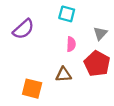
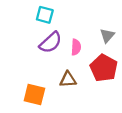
cyan square: (67, 14) -> (45, 15), moved
purple semicircle: (23, 29) -> (51, 42), moved

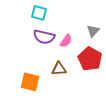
purple semicircle: (51, 42) -> (44, 37), turned 55
pink semicircle: (76, 47) -> (66, 41), turned 32

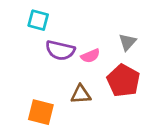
cyan square: (39, 13) -> (38, 20), moved
pink semicircle: (66, 41) -> (90, 56), turned 32

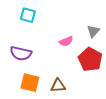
purple semicircle: (60, 50) -> (21, 53), moved
brown triangle: (81, 94) -> (58, 86), moved

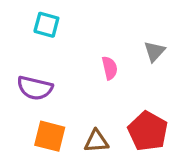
pink semicircle: (66, 41) -> (110, 68), turned -80
red pentagon: (90, 59) -> (148, 131), moved

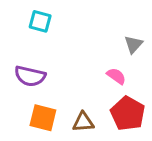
pink semicircle: (110, 68) -> (116, 76), moved, turned -42

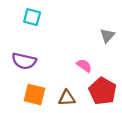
pink semicircle: (116, 76) -> (84, 66), moved

